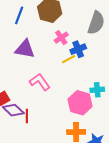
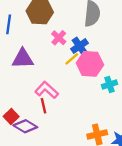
pink hexagon: (80, 103) -> (90, 64), moved
red line: (27, 116) -> (44, 106), moved

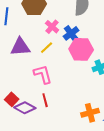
yellow line: (72, 59) -> (47, 48), moved
pink L-shape: (47, 90) -> (43, 74), turned 35
red line: (44, 106) -> (45, 100), moved

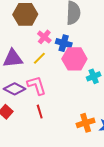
blue cross: (71, 33) -> (64, 43), turned -35
purple diamond: (25, 108) -> (15, 89), moved

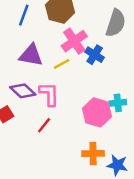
pink cross: (44, 37) -> (74, 41), size x1.5
pink hexagon: (74, 59) -> (97, 112), moved
red line: (40, 112) -> (44, 125), turned 40

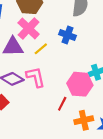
pink cross: (74, 41) -> (29, 28), moved
red line: (44, 125) -> (62, 104), moved

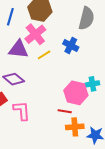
pink L-shape: (36, 77) -> (22, 111), moved
red line: (62, 104) -> (65, 111), moved, turned 64

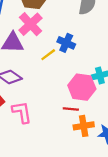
blue cross: (71, 45) -> (66, 43), moved
yellow line: (44, 55) -> (48, 55), moved

